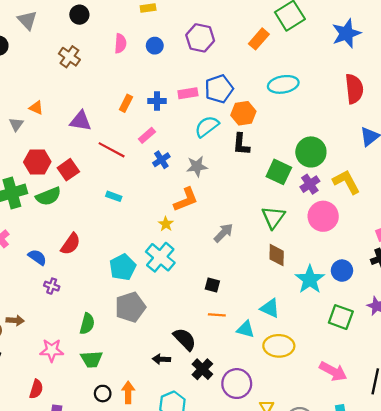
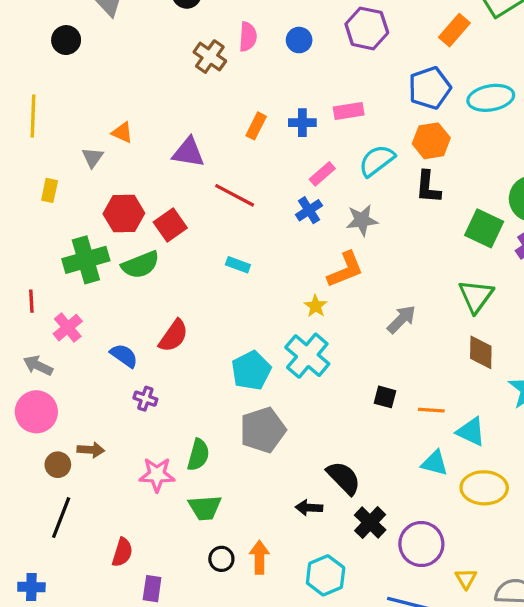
brown cross: (69, 57) -> (210, 57), moved
blue pentagon: (219, 89) -> (430, 88), moved
pink rectangle: (147, 135) -> (322, 174), moved
orange line: (217, 315) -> (431, 410), moved
pink star: (52, 350) -> (157, 475), moved

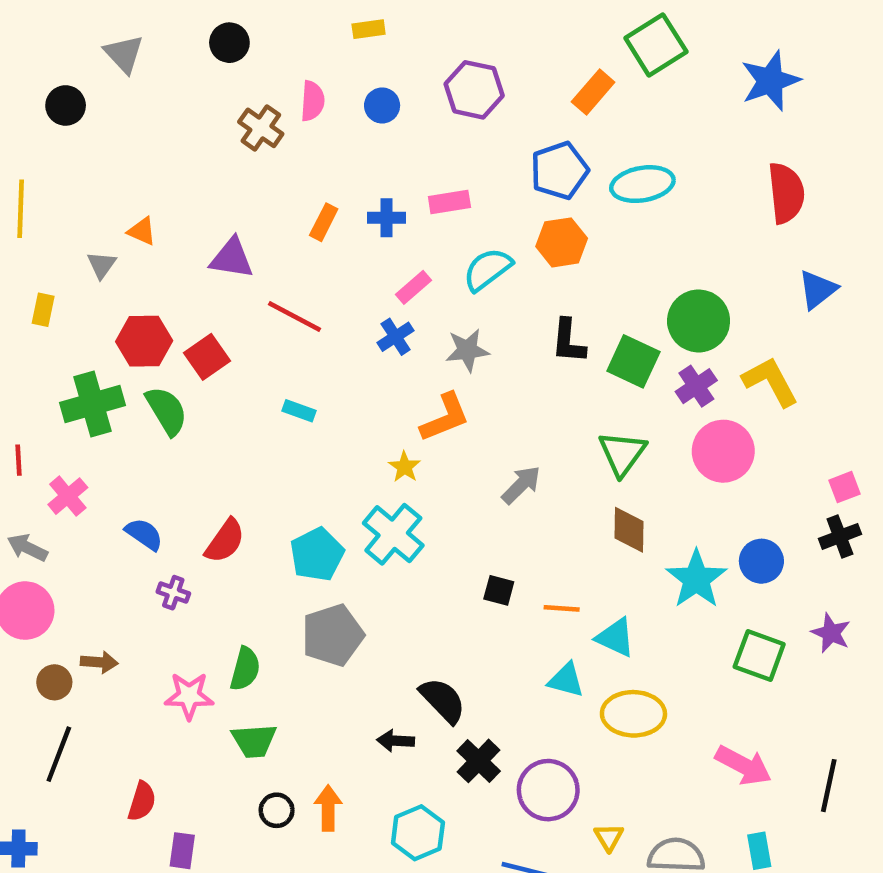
black L-shape: (428, 187) -> (568, 341), moved
green semicircle: (140, 265) -> (167, 411), turned -99
red semicircle: (173, 336) -> (225, 541), moved

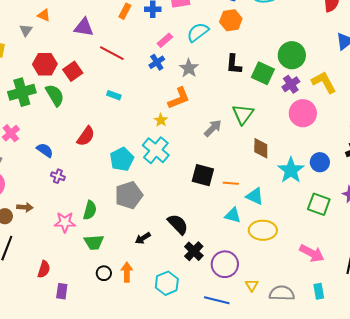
gray star: (467, 350) -> (189, 68), turned -30
green triangle: (622, 453) -> (243, 114), moved
red semicircle: (225, 541) -> (86, 136), moved
black square: (499, 590) -> (203, 175), size x1.6
black arrow: (396, 741) -> (143, 238), moved, turned -35

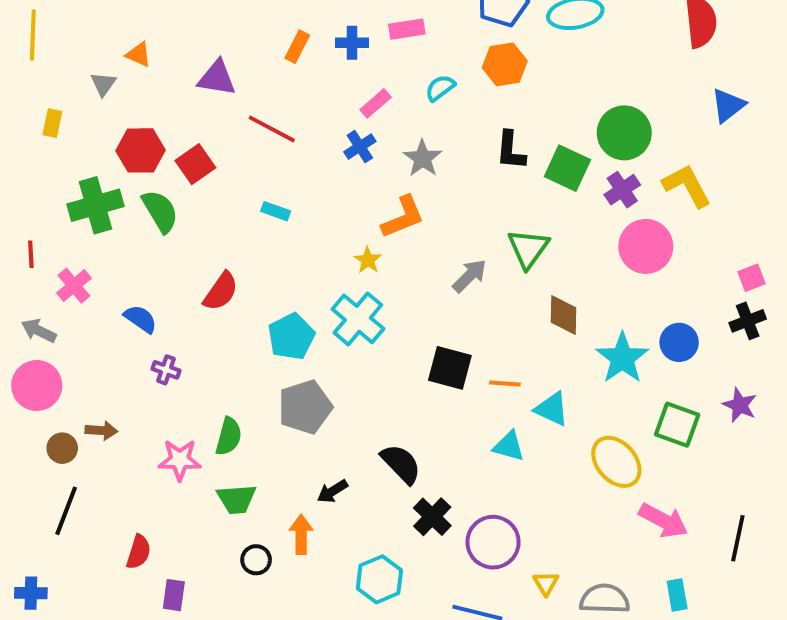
cyan semicircle: (198, 32) -> (440, 88), size x0.7
yellow ellipse: (263, 230) -> (616, 462), moved, turned 48
orange arrow: (127, 272) -> (301, 534), moved

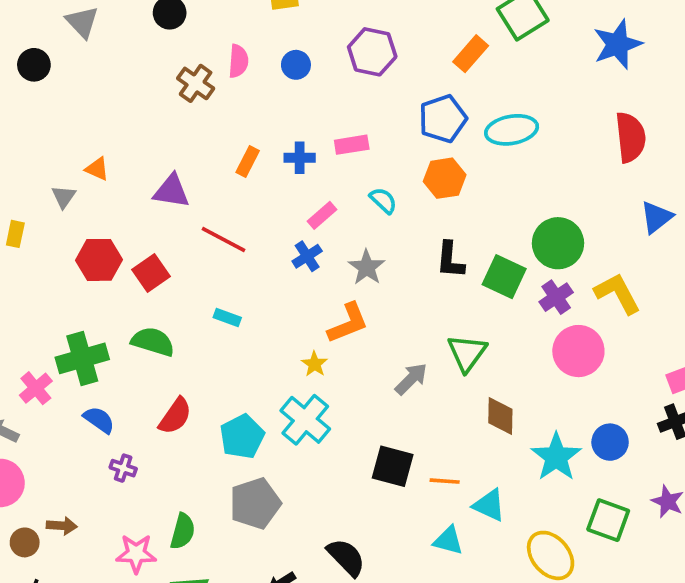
cyan semicircle: (440, 88) -> (383, 200), turned 80
green cross: (95, 205) -> (82, 358), moved
green semicircle: (160, 211) -> (153, 342), moved, turned -42
red semicircle: (221, 291) -> (175, 416), moved

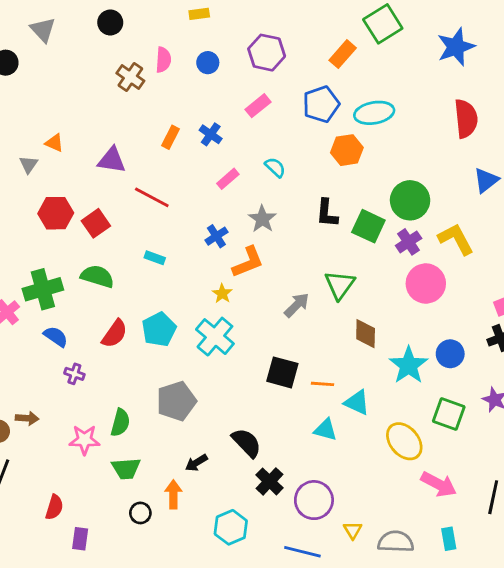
pink rectangle: (352, 145) -> (258, 106), moved, turned -30
blue cross: (300, 158) -> (211, 134), turned 35
orange hexagon: (445, 178) -> (347, 150), moved
blue cross: (307, 256) -> (216, 236), moved
cyan pentagon: (242, 436) -> (159, 329), moved

